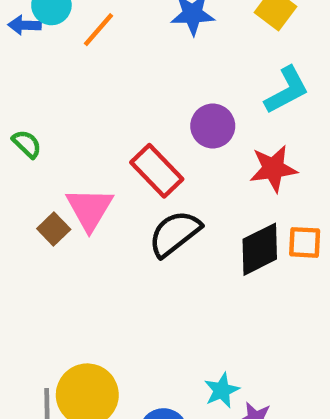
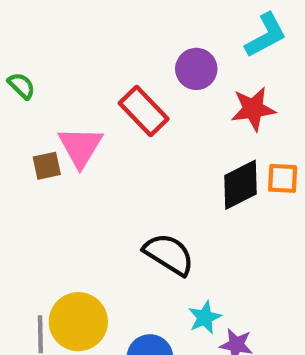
brown square: (54, 229) -> (47, 166), turned 32
black semicircle: (175, 234) -> (169, 254), moved, turned 70

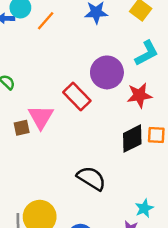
purple circle: (196, 69) -> (107, 72), size x1.4
cyan star: (205, 317) -> (144, 208), moved

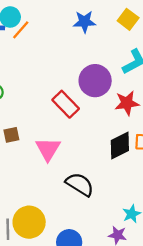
orange line: (46, 21) -> (21, 30), moved
pink triangle: (41, 117) -> (48, 149), moved

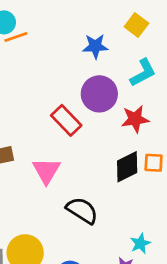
blue star: (84, 22) -> (95, 46), moved
orange line: (21, 30) -> (16, 37), turned 30

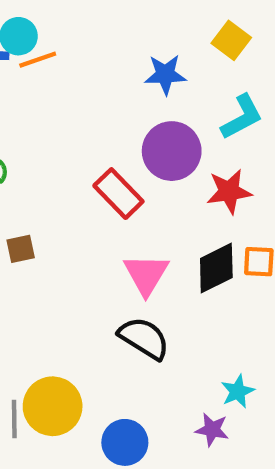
pink triangle: (46, 171) -> (146, 274), moved

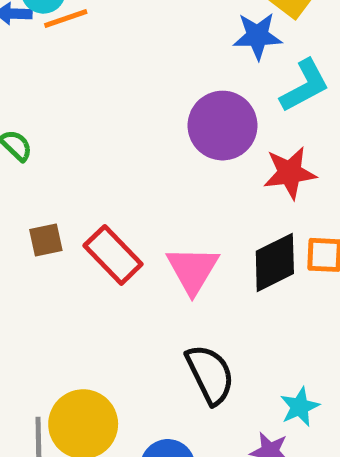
blue star: (165, 74) -> (257, 36), moved
red rectangle: (118, 194) -> (113, 255), moved
black semicircle: (144, 338) -> (210, 374), moved, turned 32

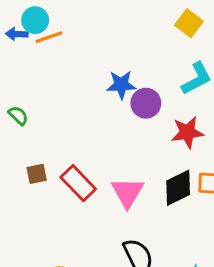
blue star: (257, 36) -> (121, 85), moved
purple circle: (223, 126) -> (146, 103), size x0.7

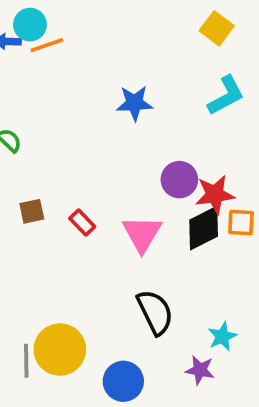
purple circle: (146, 103) -> (179, 180), moved
red star: (187, 132) -> (215, 195), moved
red rectangle: (78, 183) -> (82, 223), size x0.6

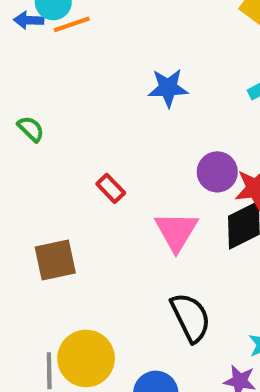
brown square: (32, 211) -> (55, 260), moved, size x1.5
red rectangle: (82, 223) -> (111, 188), moved

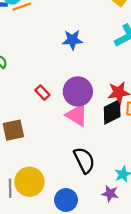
purple circle: (217, 172) -> (78, 91), moved, size x1.4
pink triangle: (176, 231) -> (77, 115), turned -30

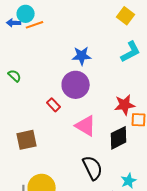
purple circle: (78, 91) -> (76, 85), moved
black diamond: (112, 112) -> (119, 138), moved

